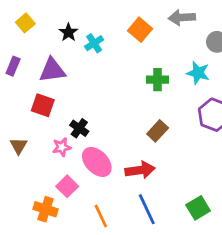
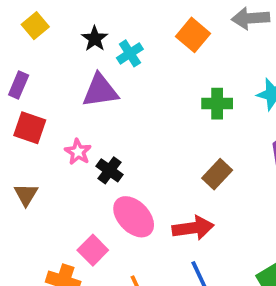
purple triangle: (52, 70) -> (100, 91), moved
red square: (43, 105) -> (30, 128), moved
pink star: (62, 147) -> (78, 152), moved, turned -30

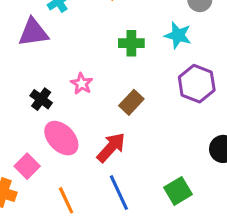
pink star: (78, 152) -> (82, 84), moved
red arrow: (193, 228) -> (111, 147), turned -40

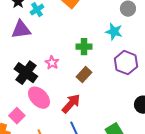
green cross: (131, 43) -> (84, 47), moved
black cross: (41, 99) -> (26, 73), size x1.6

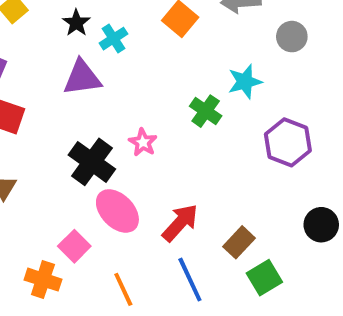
cyan star: (114, 32) -> (245, 82), moved, turned -30
green cross: (84, 47) -> (206, 111), turned 35
brown rectangle: (84, 75) -> (239, 242), moved

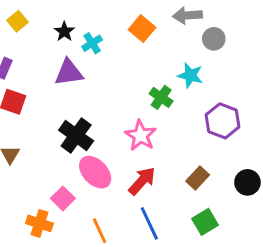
gray circle: (292, 37) -> (214, 39), moved
cyan star: (245, 82) -> (190, 75), turned 30
pink star: (143, 142) -> (141, 136), moved, size x1.5
brown rectangle: (239, 242) -> (198, 178), moved

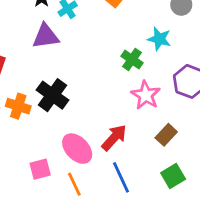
pink star: (141, 136) -> (146, 95), moved
pink ellipse: (95, 172) -> (77, 149), moved
pink square: (63, 198) -> (40, 169), moved, turned 30
orange cross: (39, 223) -> (18, 106), moved

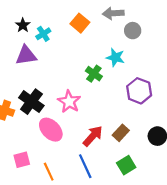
pink star: (146, 95) -> (69, 102), moved
red arrow: (114, 138) -> (93, 136), moved
pink ellipse: (77, 149) -> (51, 130), moved

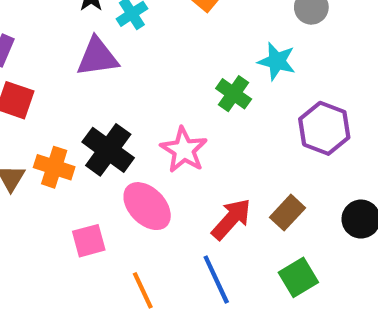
pink square: (22, 160) -> (89, 241), moved

